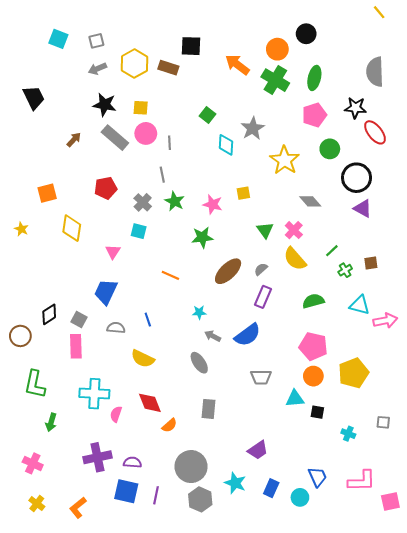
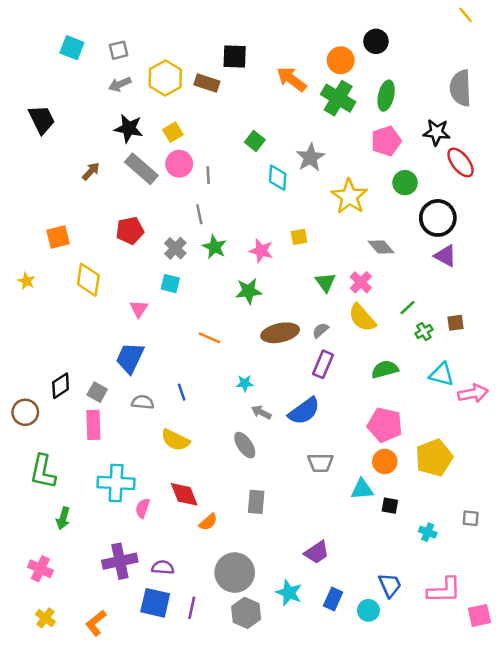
yellow square: (141, 108) -> (173, 132), turned -35
brown ellipse: (228, 271) -> (280, 333), turned 32

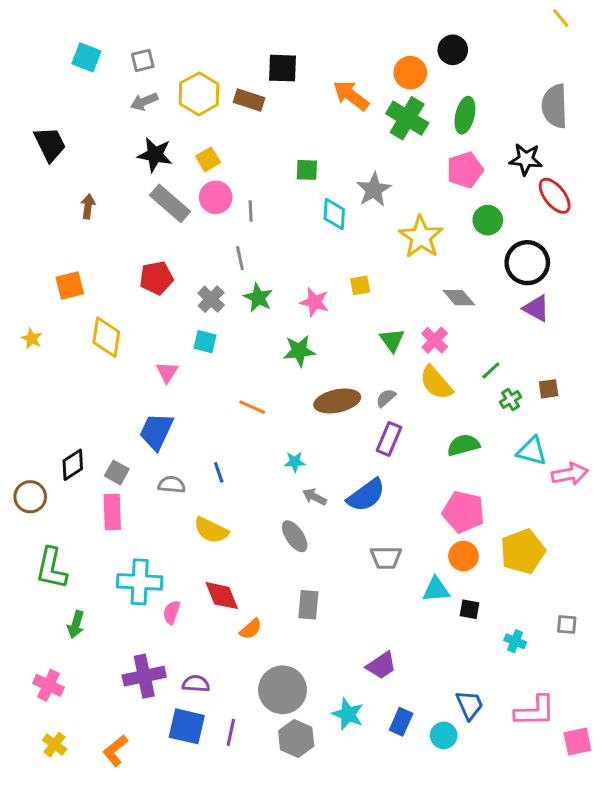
green square: (255, 141) -> (307, 170), turned -36
brown arrow: (91, 171) -> (88, 206), moved, turned -36

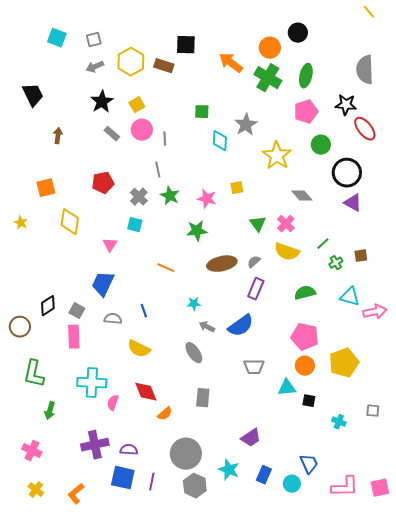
black star: (155, 155) -> (102, 102), turned 30
gray rectangle: (170, 203) -> (112, 134), size x0.6
yellow semicircle: (436, 383) -> (287, 252), turned -30
pink L-shape: (535, 711) -> (345, 487), moved

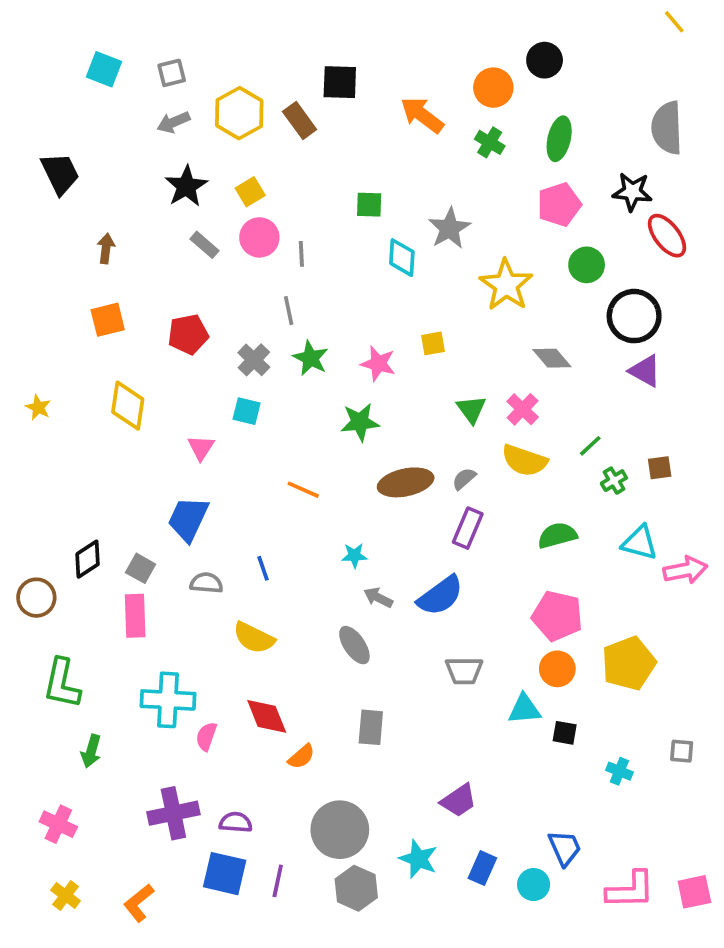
brown rectangle: (164, 66) -> (300, 120), turned 36
green cross: (268, 78) -> (490, 142), size x0.6
orange square: (46, 188) -> (108, 320), moved

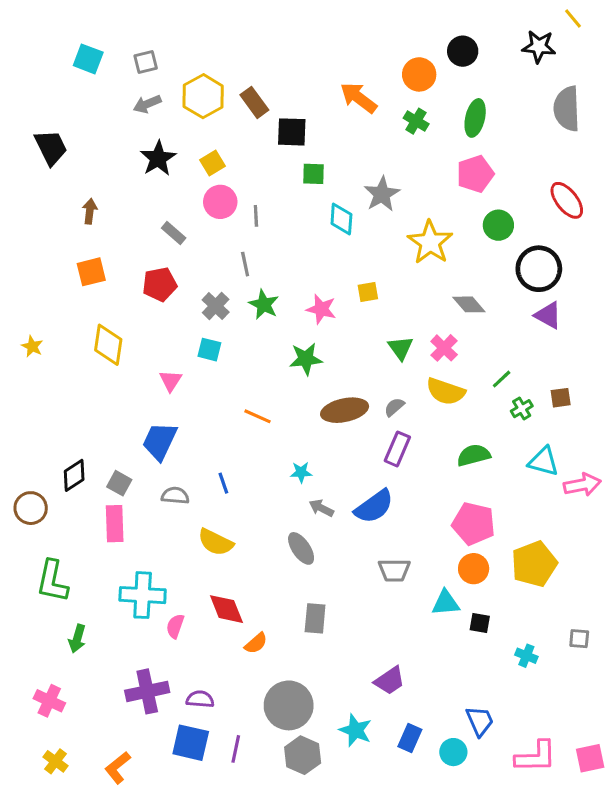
black square: (340, 82) -> (292, 132), moved
black star: (632, 192) -> (539, 46), moved
gray rectangle: (205, 245) -> (174, 233), moved

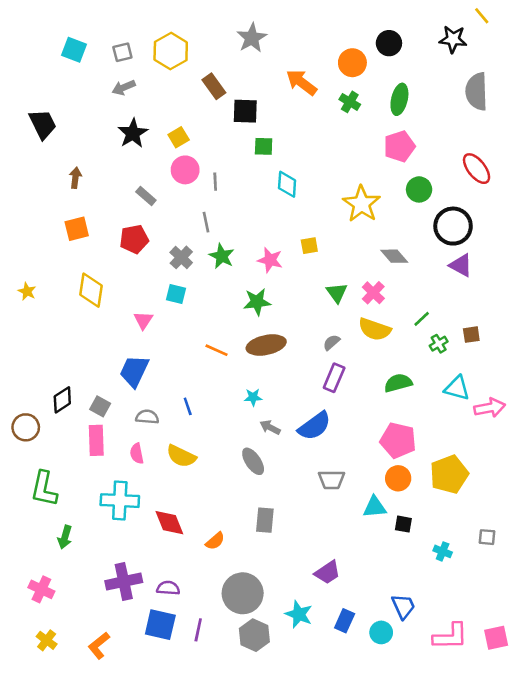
yellow hexagon: (203, 96) -> (171, 51), moved
gray star: (382, 194) -> (252, 38), moved
brown ellipse: (345, 410) -> (266, 345), moved
red diamond: (226, 609) -> (169, 523), moved
pink semicircle: (175, 626) -> (137, 453), moved, turned -30

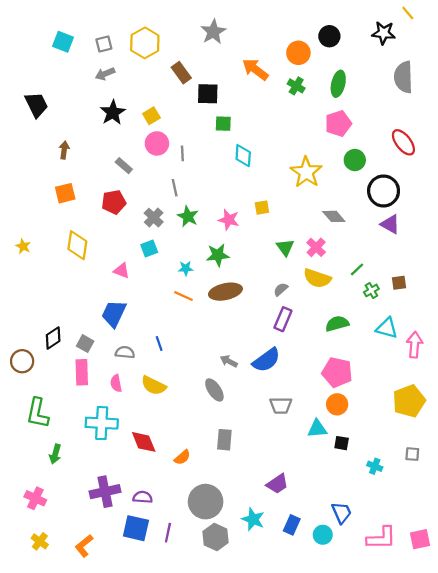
cyan square: (176, 294) -> (149, 248), turned -35
pink triangle: (143, 320) -> (122, 271), turned -42
cyan star: (253, 397) -> (186, 268), moved
pink arrow: (490, 408) -> (414, 345), turned -75
yellow pentagon: (449, 474) -> (409, 401), moved

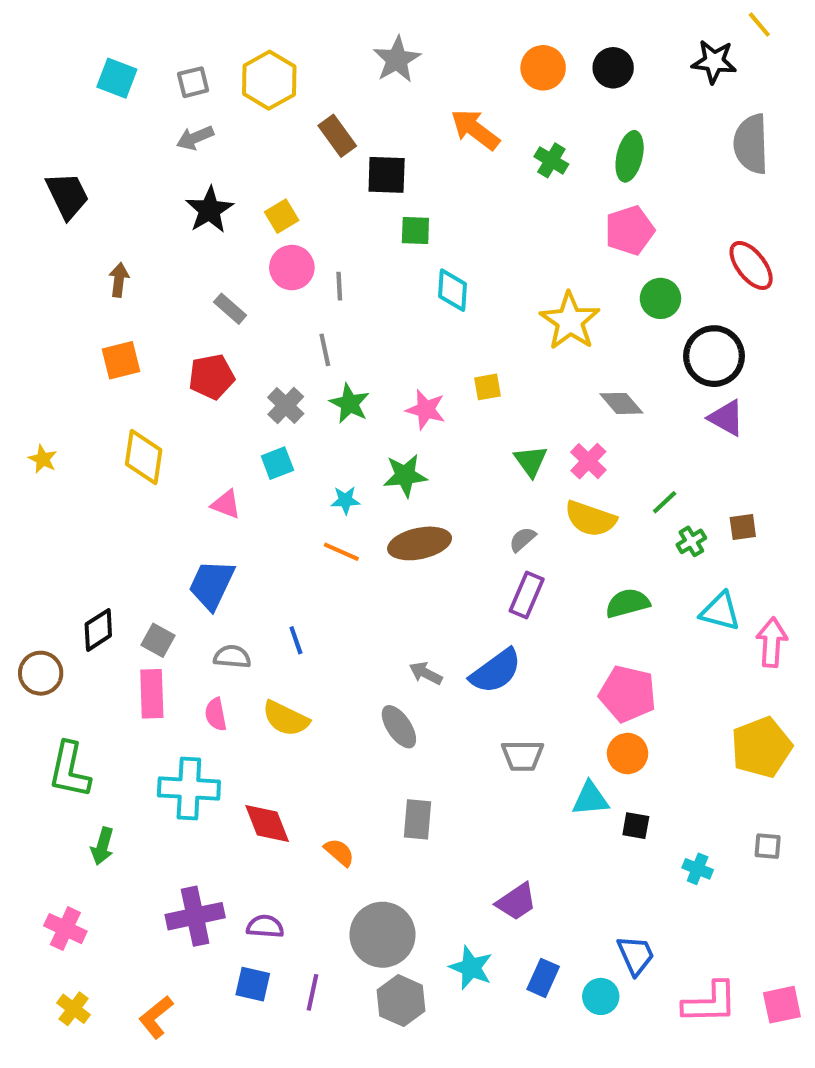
orange circle: (298, 53) -> (543, 68), moved
orange semicircle: (182, 457) -> (339, 852), turned -98
blue square: (136, 528) -> (253, 984), size x0.7

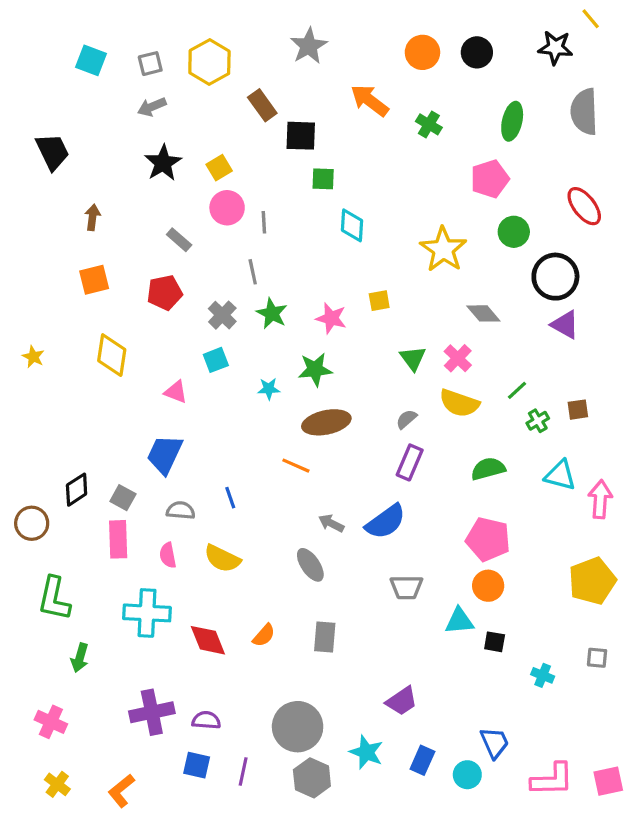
green ellipse: (630, 156) -> (512, 121), moved
orange line: (341, 552) -> (296, 466), moved
orange semicircle: (339, 852) -> (264, 635), moved, turned 90

